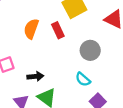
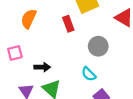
orange semicircle: (31, 29) -> (29, 19), moved

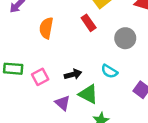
pink square: (15, 53) -> (40, 77), moved
cyan semicircle: (89, 74) -> (109, 71), moved

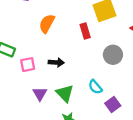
cyan semicircle: (109, 71) -> (95, 87), moved
black arrow: (73, 74) -> (56, 62), moved

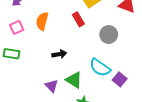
pink square: (28, 65) -> (17, 27), moved
cyan semicircle: (95, 87) -> (100, 67), size x1.5

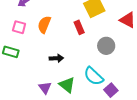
pink square: (17, 27) -> (19, 27), turned 32

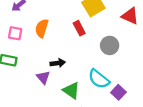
purple triangle: (45, 88) -> (43, 77), moved

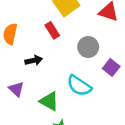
black arrow: (58, 63) -> (34, 60), moved
purple square: (118, 92) -> (111, 68), moved

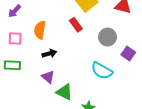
black arrow: (34, 60) -> (49, 54), moved
green triangle: (49, 101) -> (64, 92), moved

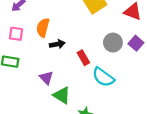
red rectangle: (76, 25) -> (83, 58), moved
purple square: (128, 53) -> (136, 43), moved
black arrow: (49, 54) -> (57, 44), moved

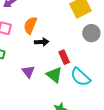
gray circle: (113, 43) -> (91, 33), moved
green triangle: (62, 95) -> (54, 75), moved

